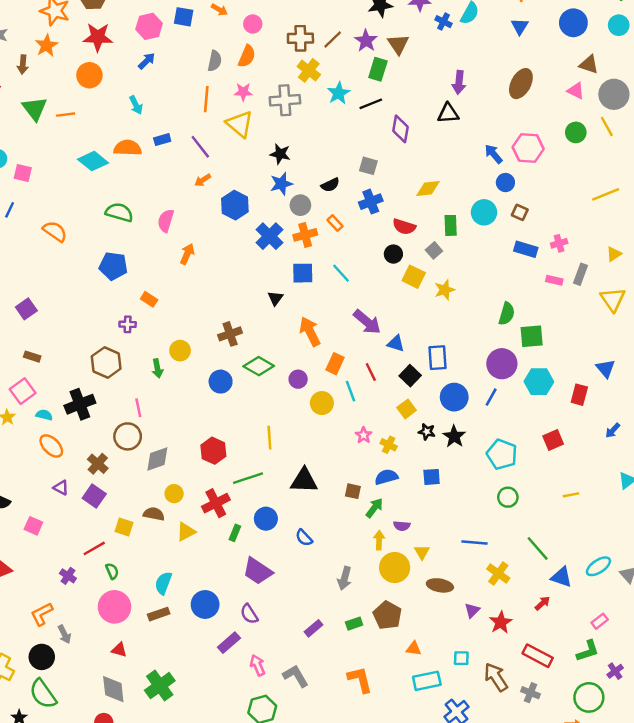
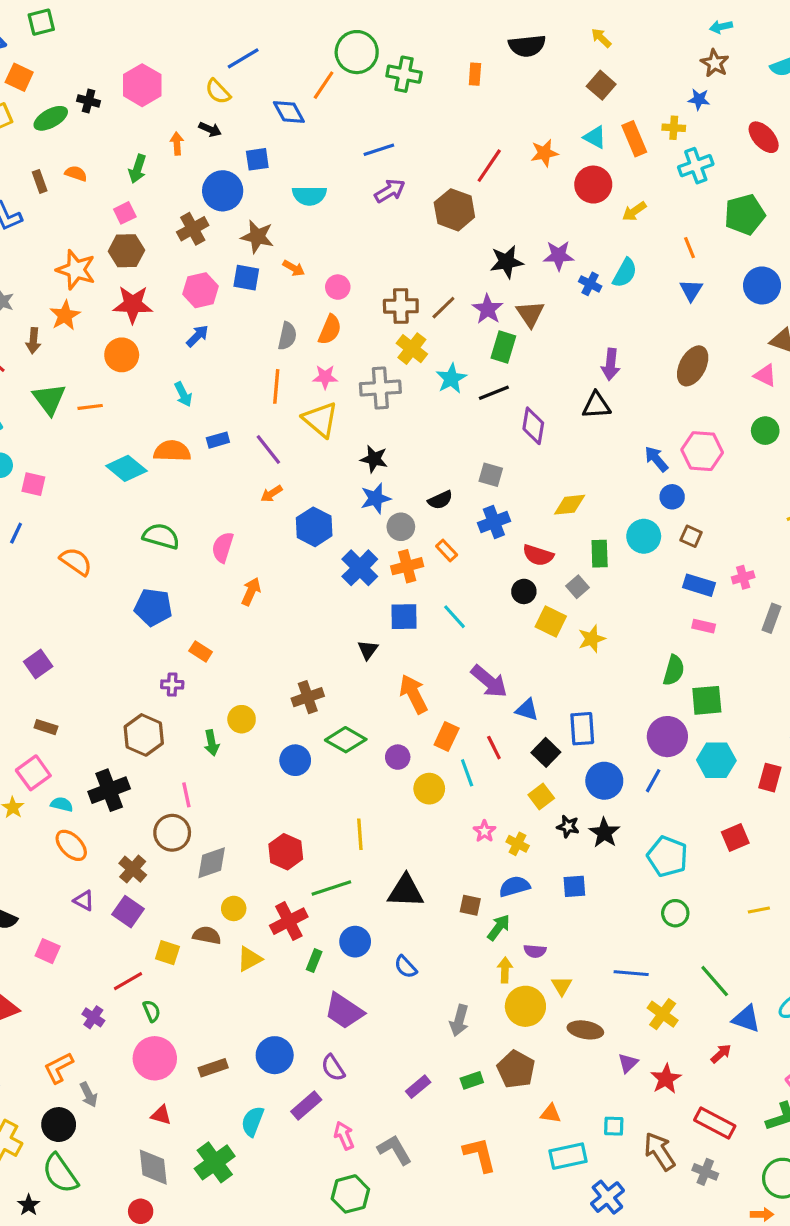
pink rectangle: (554, 280) -> (704, 626), moved
cyan semicircle: (163, 583) -> (253, 1121), moved

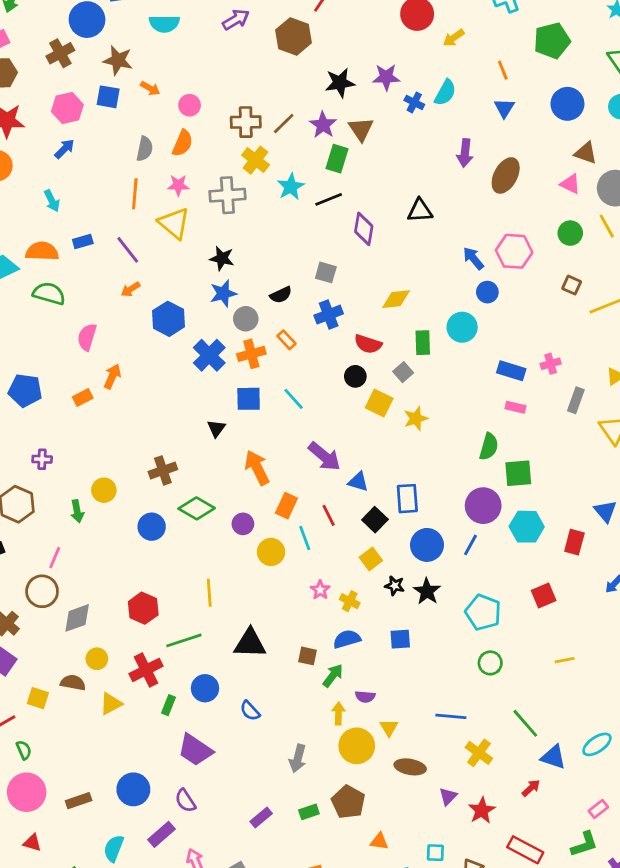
purple arrow: (611, 364) -> (465, 153), moved
green semicircle: (161, 536) -> (49, 293), moved
brown square: (691, 536) -> (572, 285), moved
orange rectangle: (201, 651) -> (83, 397), moved, turned -60
pink line: (186, 795) -> (55, 558), turned 35

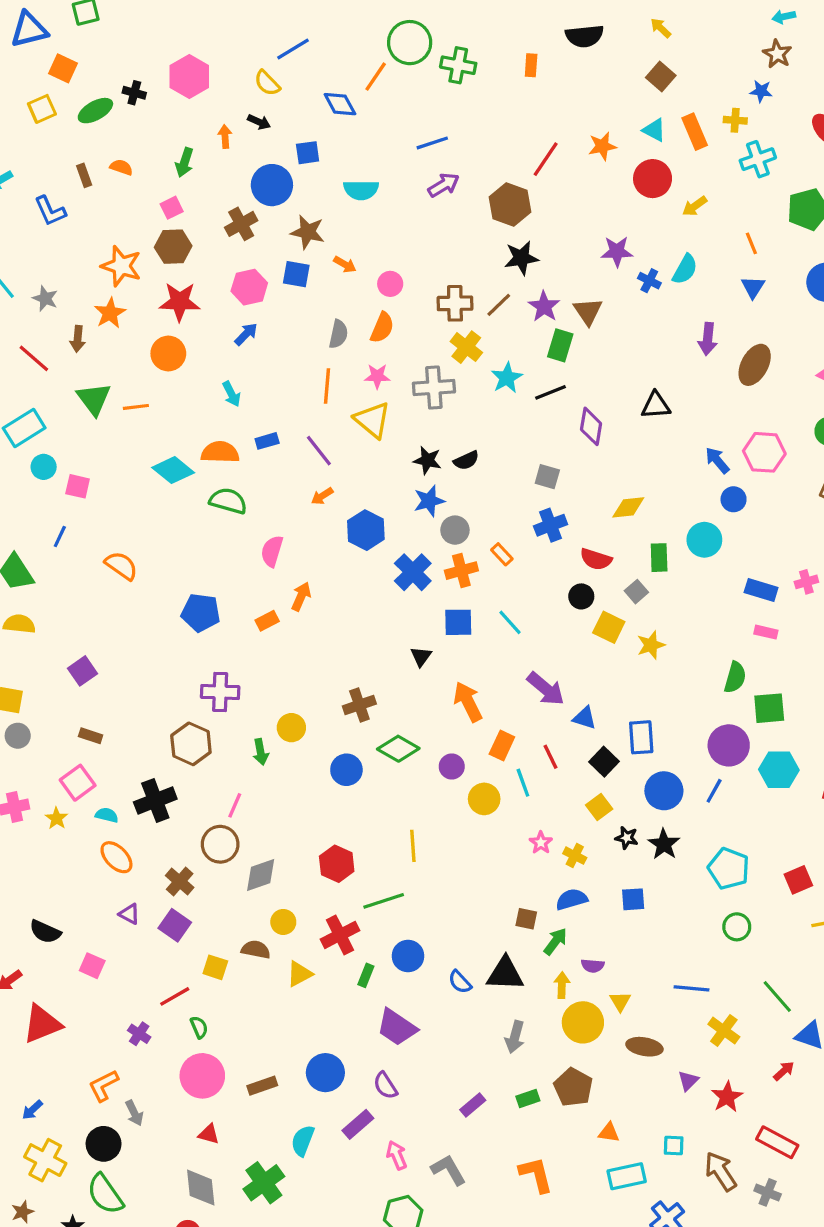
black star: (340, 83) -> (521, 258), moved
black semicircle: (281, 295) -> (466, 460), moved
purple cross: (42, 459) -> (220, 692), size x1.6
red square: (544, 596) -> (798, 880), moved
black triangle: (250, 643) -> (505, 974), moved

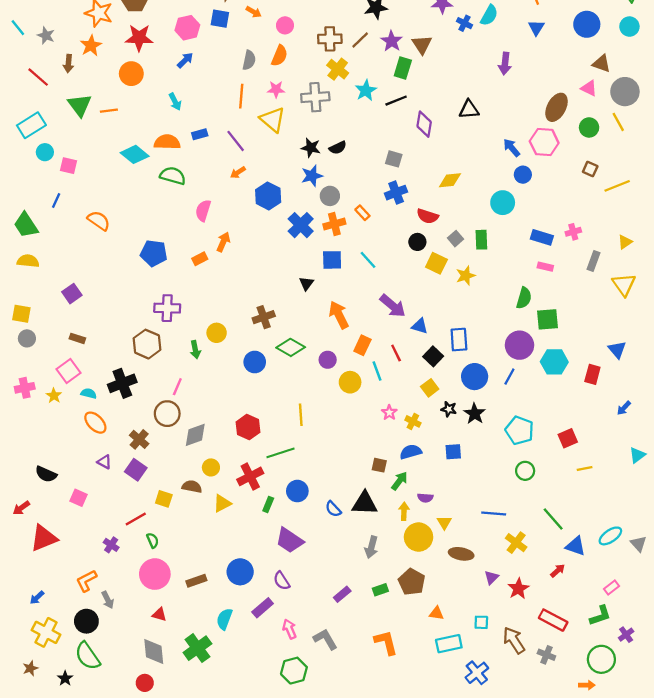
brown ellipse: (755, 365) -> (557, 107), moved
green rectangle: (659, 558) -> (481, 240), moved

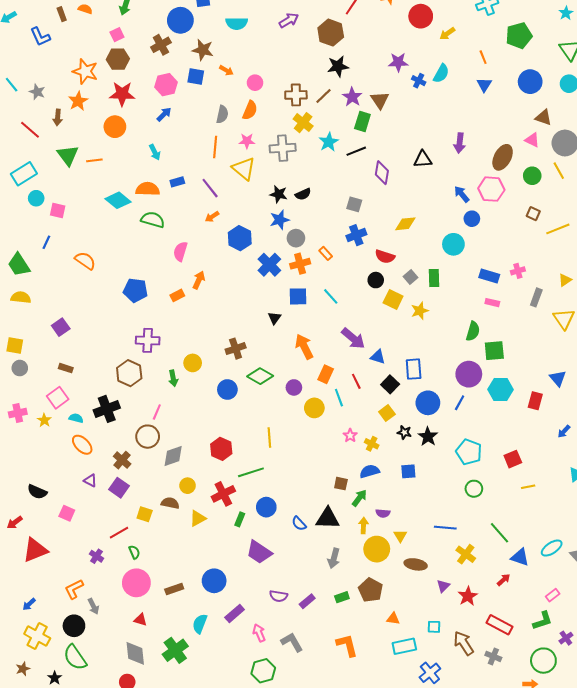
purple arrow: (505, 64) -> (460, 143), moved
purple semicircle: (282, 581) -> (279, 596), moved, turned -48

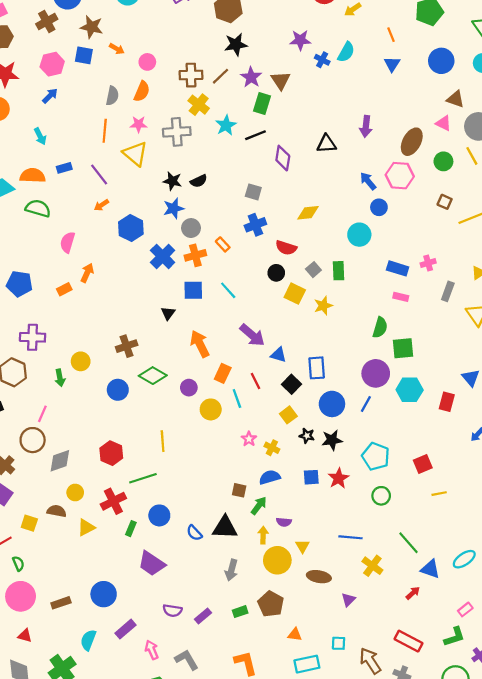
black star: (428, 437) -> (332, 440), turned 30
red star: (468, 596) -> (339, 478), moved

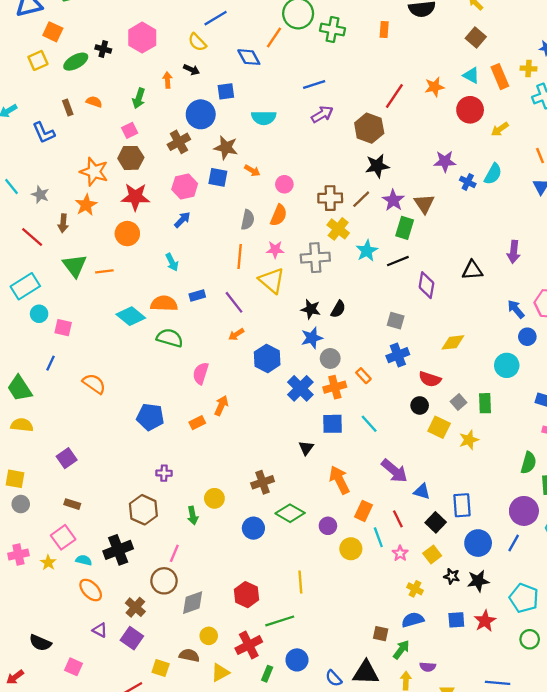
black semicircle: (199, 181) -> (338, 309), turned -35
purple cross: (33, 337) -> (164, 473), size x0.6
pink star: (249, 439) -> (400, 553), moved

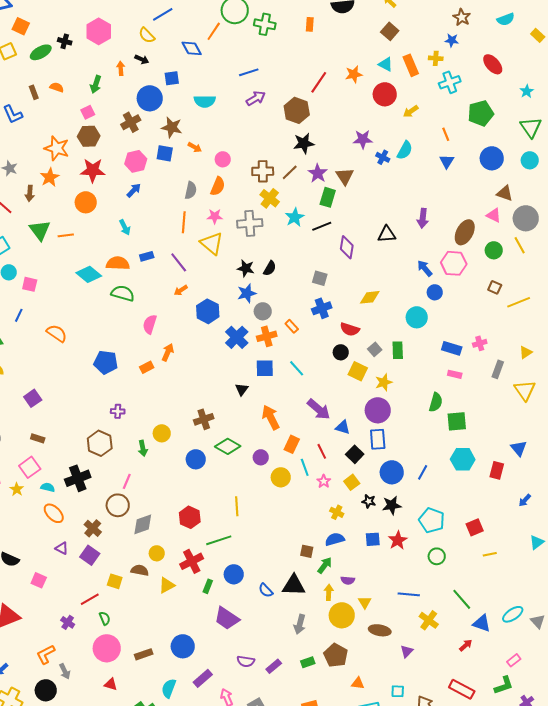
purple circle: (524, 511) -> (378, 410), moved

